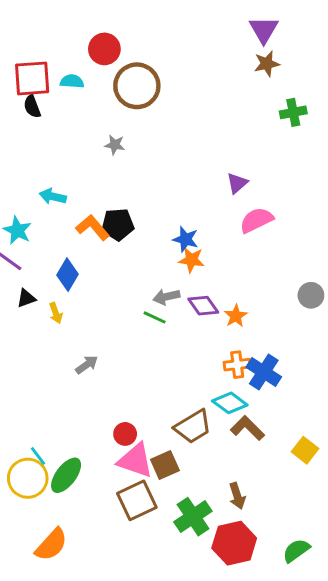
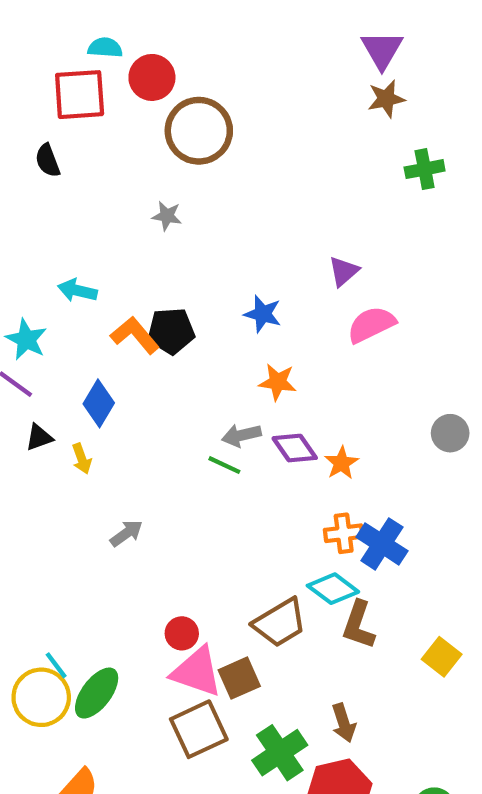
red square: (32, 78) -> (80, 95), moved
cyan semicircle: (72, 81) -> (105, 48), moved
blue star: (186, 239) -> (263, 314), moved
brown L-shape: (248, 428) -> (359, 625), turned -116

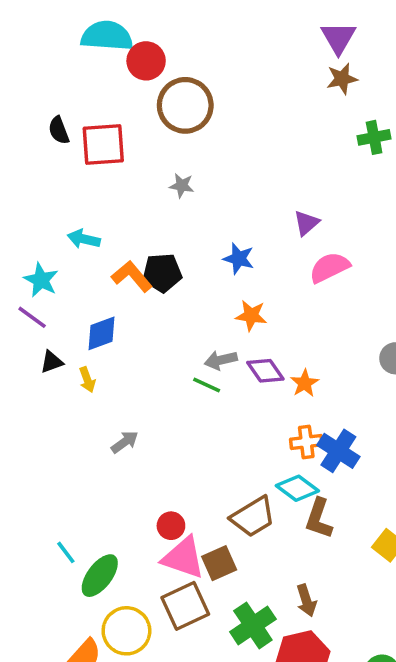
cyan semicircle: (105, 48) -> (107, 36), size x1.8
red square: (80, 95) -> (103, 145), moved
gray star: (167, 216) -> (182, 186), moved
blue diamond: (99, 403) -> (102, 333), turned 39
yellow circle: (41, 697) -> (126, 631), moved

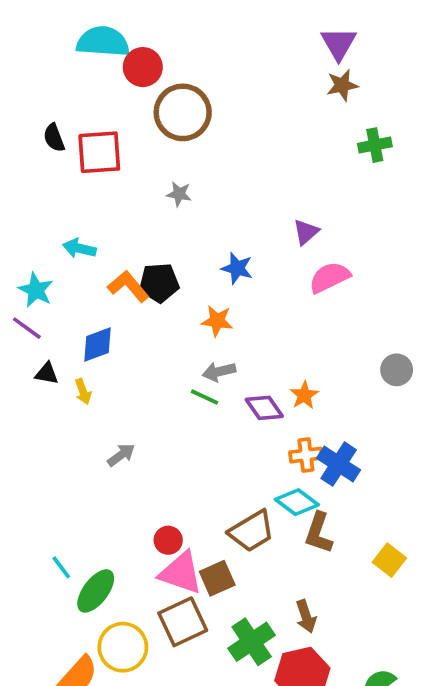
orange star: (251, 316) -> (217, 321), moved
black triangle: (52, 362) -> (47, 373), turned 30
purple diamond: (265, 371) -> (264, 408), moved

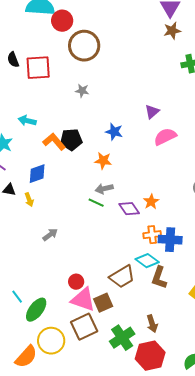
blue cross: (339, 464) -> (170, 240), turned -30

